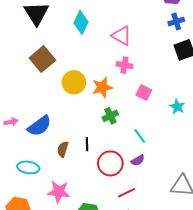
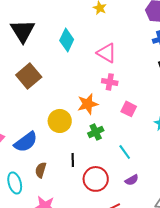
yellow circle: (74, 82) -> (60, 121), moved
brown semicircle: (63, 149) -> (41, 170), moved
purple semicircle: (138, 160) -> (132, 180), moved
cyan ellipse: (28, 167) -> (15, 183), turned 65

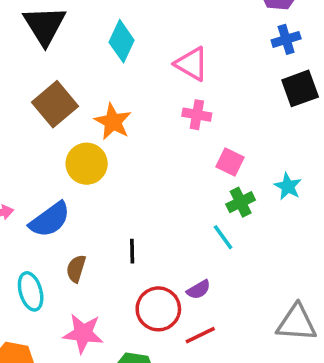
orange star: (88, 104) -> (113, 122), moved, turned -30
yellow circle: (60, 121) -> (87, 164), moved
green cross: (96, 132) -> (241, 202), moved
red circle: (96, 179) -> (158, 309), moved
purple semicircle: (132, 180) -> (199, 290), moved

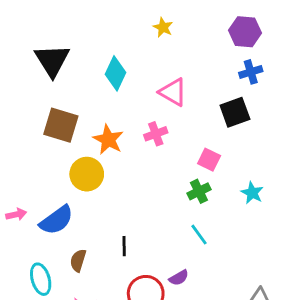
black square: (300, 88) -> (235, 112), moved
brown square: (55, 104) -> (61, 125), turned -33
pink cross: (197, 115) -> (156, 134), moved, turned -30
pink square: (230, 162) -> (209, 160), moved
green cross: (241, 202) -> (199, 191), moved

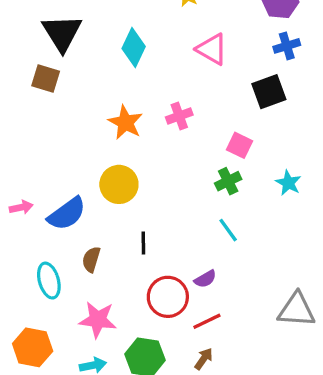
pink triangle: (173, 92) -> (212, 49), moved
brown square: (61, 125) -> (46, 79), moved, size x0.7
yellow circle: (87, 174) -> (119, 184), moved

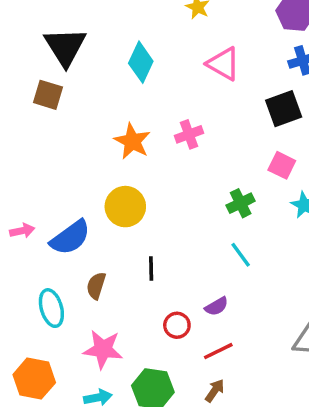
pink square: (240, 145) -> (282, 165), moved
red circle: (168, 297) -> (177, 325), size x0.6

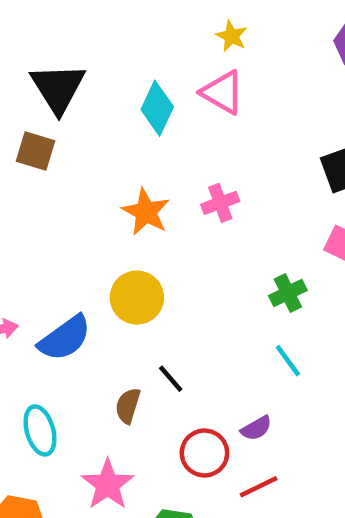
pink triangle: (223, 64) -> (223, 92), moved
black line: (151, 269) -> (171, 379), turned -40
brown semicircle: (96, 286) -> (128, 406), moved
red circle: (177, 325) -> (204, 453), size x1.4
pink star: (103, 349) -> (108, 485), turned 30

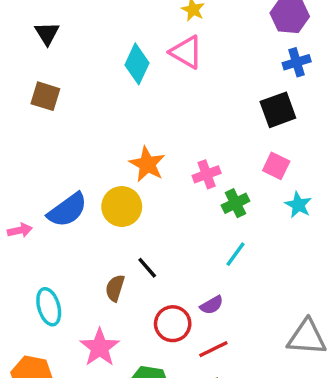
black triangle: (58, 88) -> (47, 33), moved, size x0.6
pink cross: (220, 203) -> (207, 174), moved
orange star: (146, 212) -> (147, 164), moved
blue semicircle: (65, 338) -> (67, 210), moved
cyan line: (288, 361) -> (235, 254), turned 72

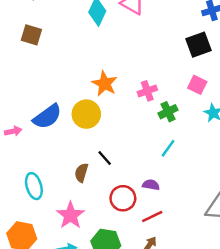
purple semicircle: (212, 305) -> (151, 185), turned -140

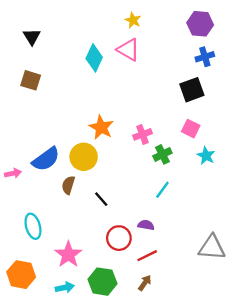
brown semicircle: (81, 173) -> (68, 185), moved

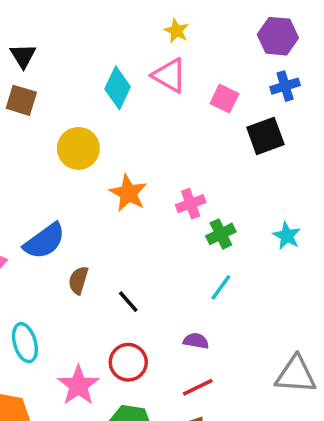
brown square: (31, 80) -> (21, 100), moved
pink square: (191, 129) -> (224, 99), moved
yellow circle: (84, 157) -> (78, 148), moved
red circle: (119, 238) -> (128, 362), moved

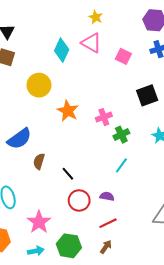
black square: (265, 136) -> (147, 95), moved
red circle: (128, 362) -> (79, 200), moved

